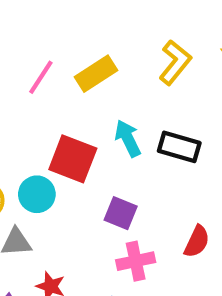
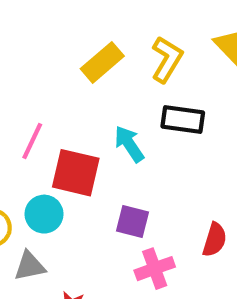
yellow rectangle: (96, 74) -> (102, 62), moved
pink line: (41, 77) -> (32, 141), moved
black rectangle: (179, 147) -> (183, 119), moved

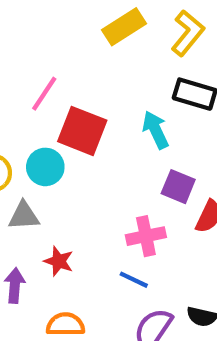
cyan arrow: (129, 144) -> (156, 130), moved
purple square: (132, 221) -> (178, 187), moved

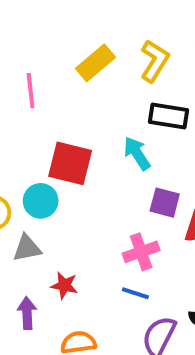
pink line: (44, 94) -> (31, 91), moved, turned -32

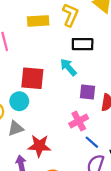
yellow rectangle: (96, 63) -> (38, 21), turned 45
red star: (64, 285) -> (39, 146), size x1.5
blue line: (135, 293) -> (92, 142), moved, turned 32

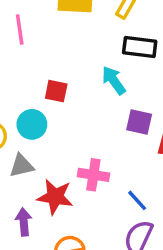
red square: (32, 78) -> (56, 91), size x0.6
pink cross: (79, 121) -> (93, 175), moved, turned 30

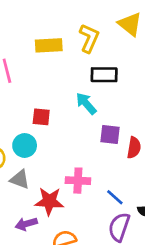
gray triangle: (22, 166) -> (20, 179), turned 40
purple arrow: (24, 222) -> (26, 224), turned -95

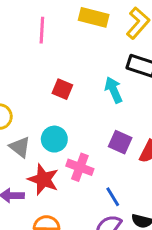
purple square: (110, 135) -> (120, 142), moved
cyan circle: (25, 145) -> (54, 139), moved

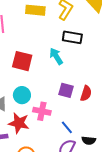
red square: (62, 89) -> (22, 61), size x1.5

